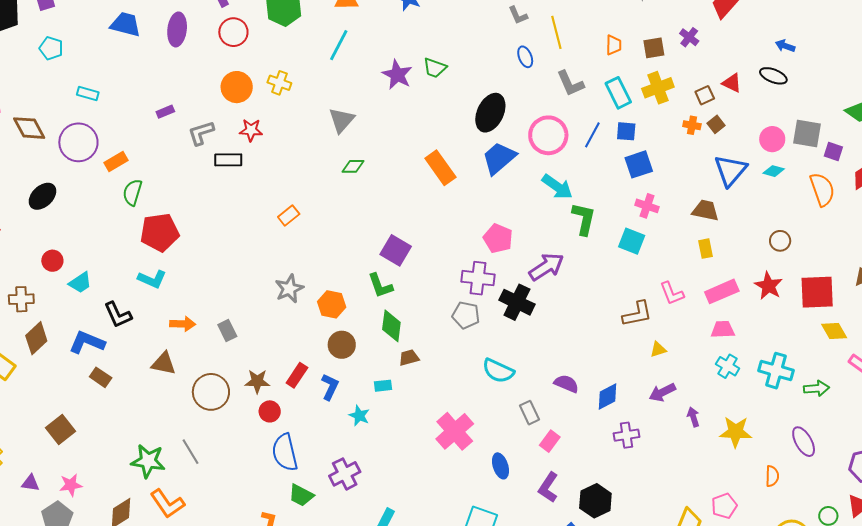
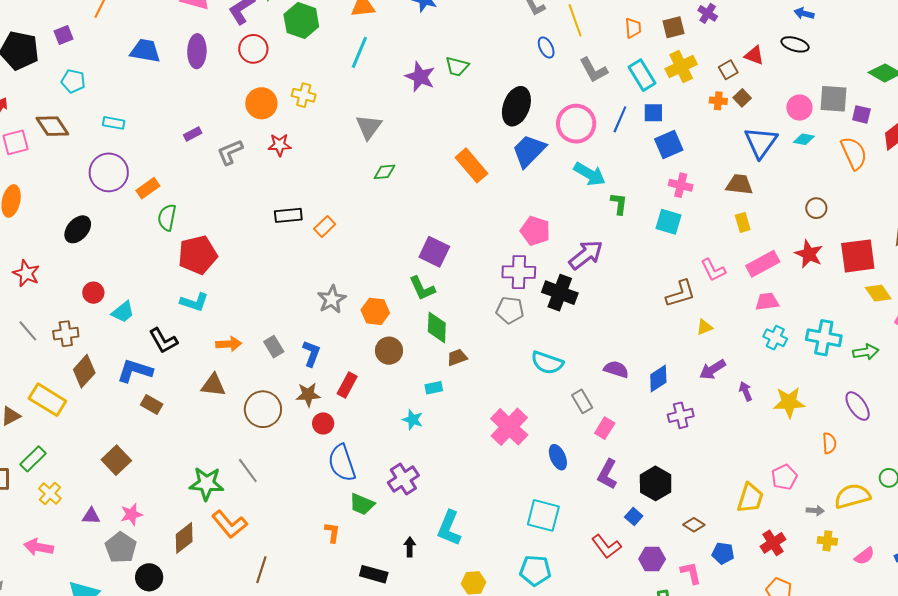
brown diamond: (29, 128) -> (52, 126), moved
black rectangle: (228, 160) -> (288, 215), moved
green L-shape: (584, 219) -> (619, 204), size x0.7
blue L-shape: (330, 387) -> (311, 353), moved

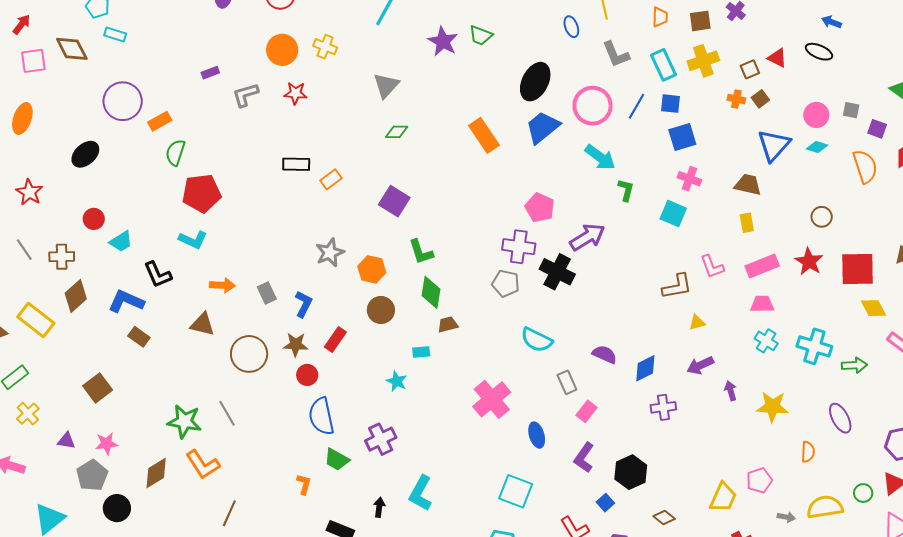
gray square: (834, 99) -> (851, 110), size x0.6
cyan rectangle: (114, 123) -> (115, 35), moved
purple square: (434, 252) -> (394, 201), moved

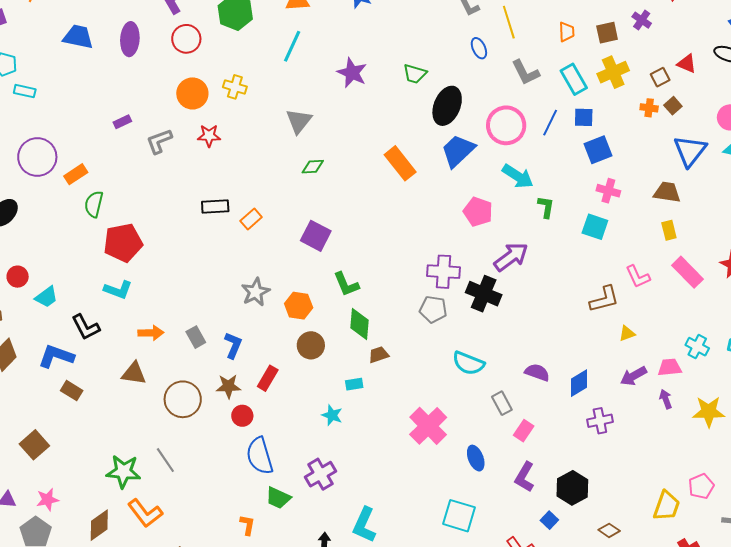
green trapezoid: (481, 35) -> (415, 74), moved
pink pentagon: (540, 208) -> (478, 212), moved
pink rectangle: (762, 266) -> (688, 272), turned 72
pink trapezoid: (762, 304) -> (670, 367), moved

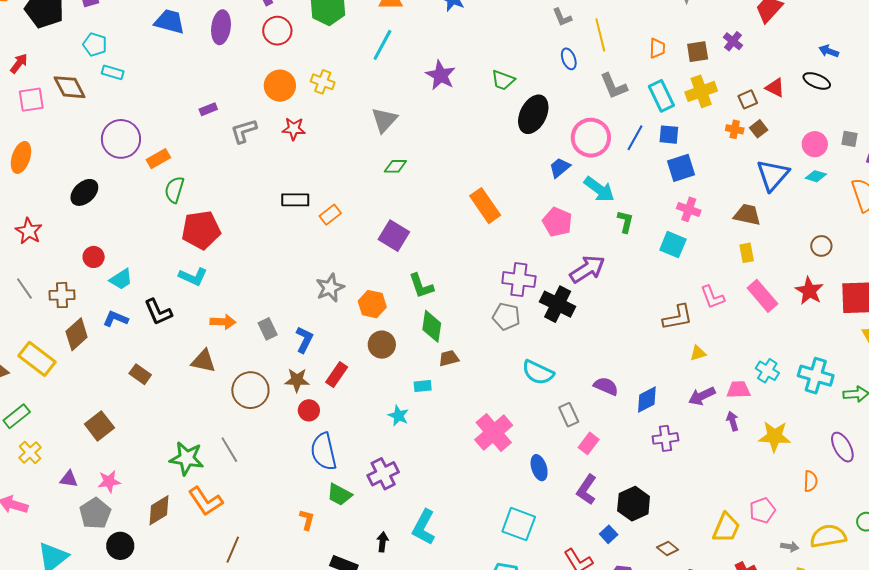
blue trapezoid: (458, 151) -> (560, 168), moved, size x0.6
orange rectangle: (400, 163) -> (485, 206), moved
blue L-shape: (56, 356) -> (116, 319), moved, size x0.7

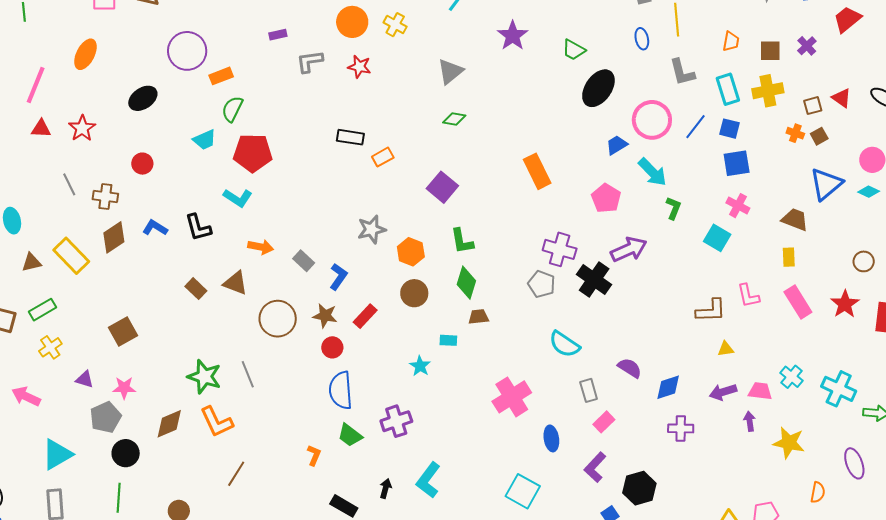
cyan trapezoid: (121, 279) -> (205, 140), moved
gray rectangle: (268, 329) -> (304, 261), turned -30
brown rectangle: (140, 374) -> (196, 289), moved

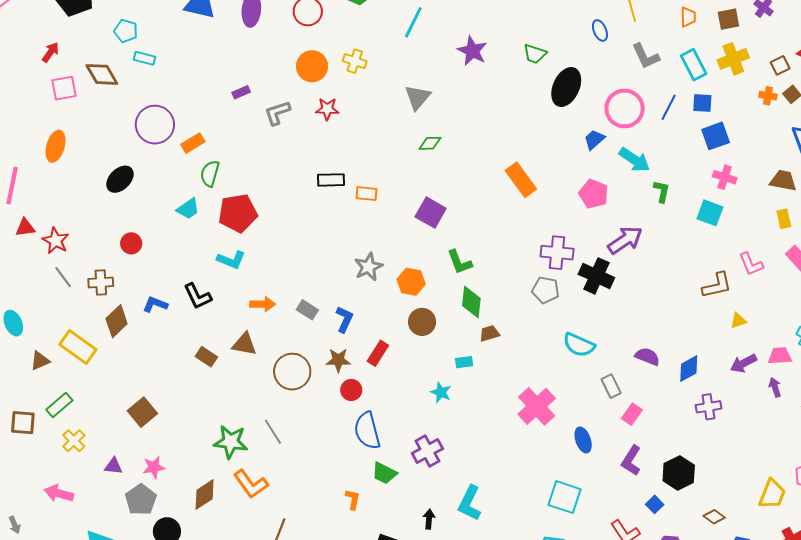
red star: (82, 128) -> (56, 241), moved
orange rectangle: (383, 157) -> (366, 194), turned 45

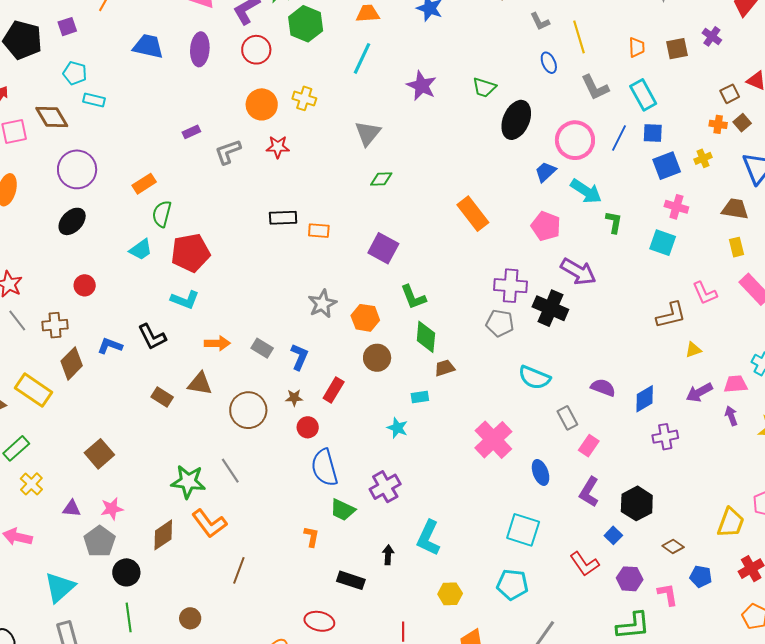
yellow cross: (733, 59) -> (703, 158), moved, size x0.6
purple circle: (155, 125) -> (77, 169), moved
purple arrow: (625, 240) -> (578, 272), turned 66
brown star: (338, 360) -> (294, 398), size x0.7

